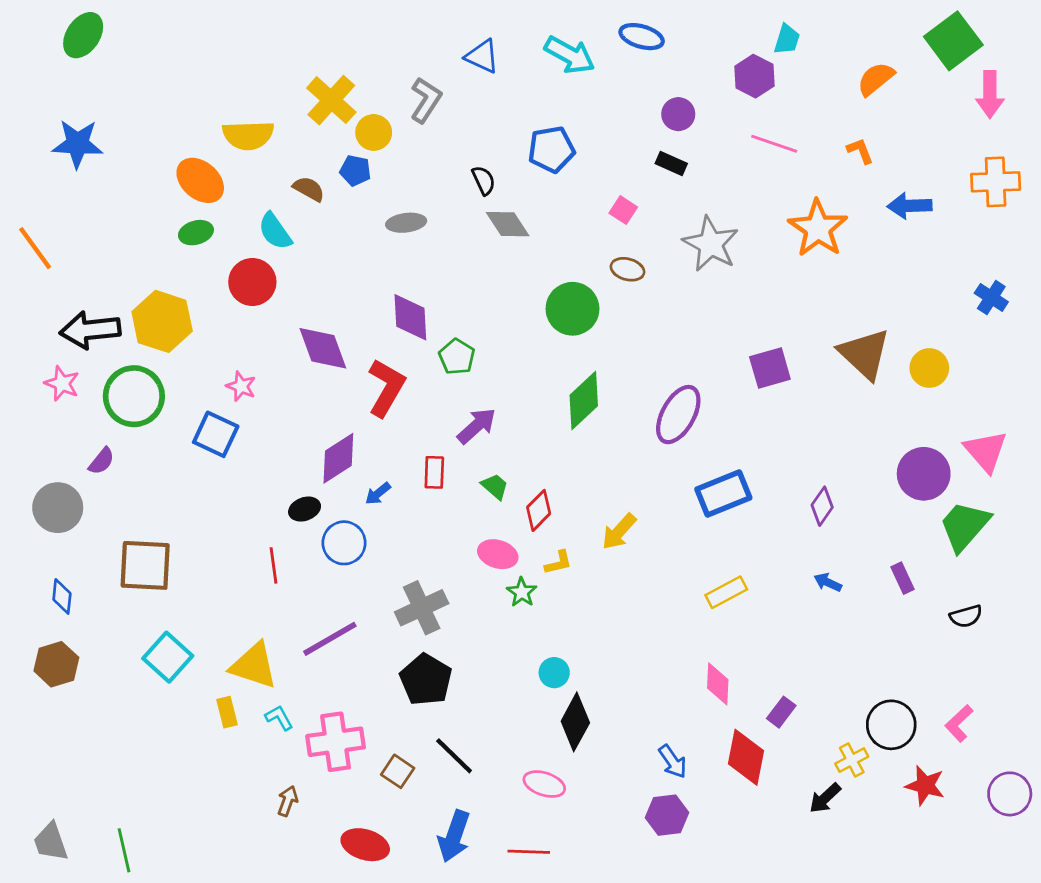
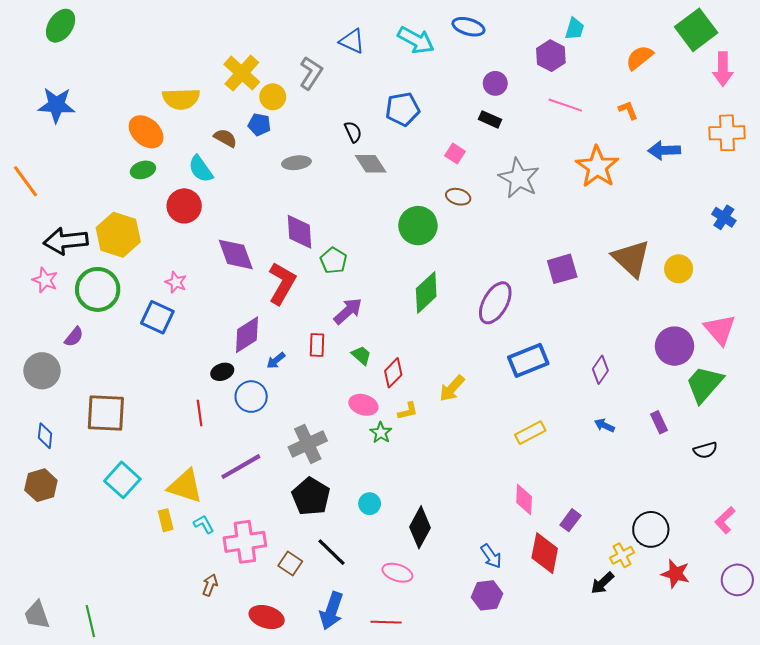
cyan circle: (554, 673) -> (370, 504), moved
pink L-shape: (959, 723) -> (725, 520), moved

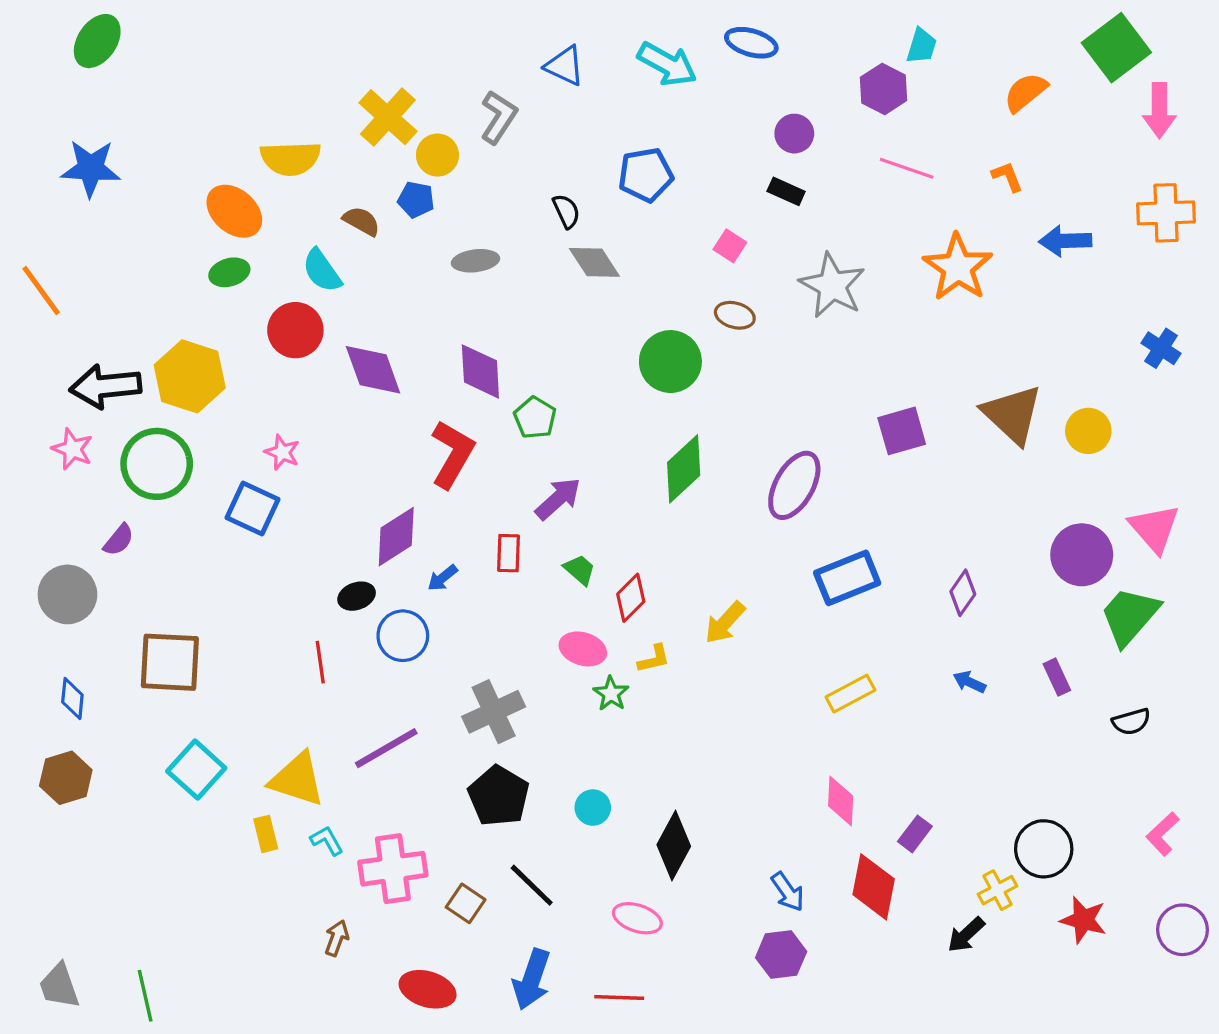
purple diamond: (236, 254) -> (373, 370), moved

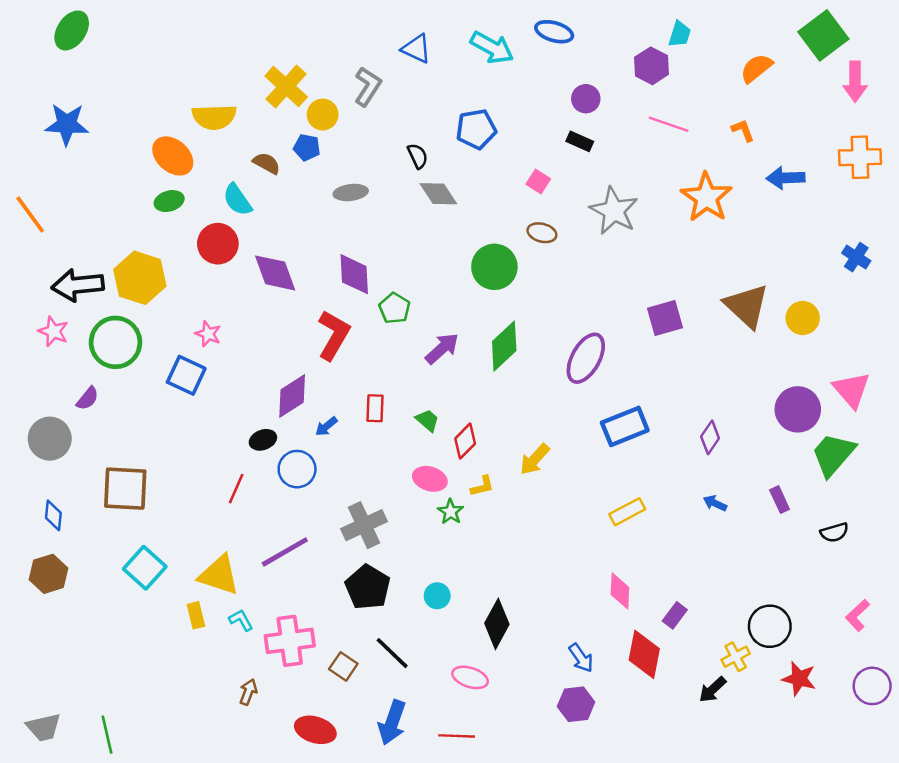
purple arrow: (558, 499) -> (442, 348), moved
red line: (320, 662) -> (236, 489), turned 32
gray trapezoid: (59, 986) -> (44, 727), turned -84

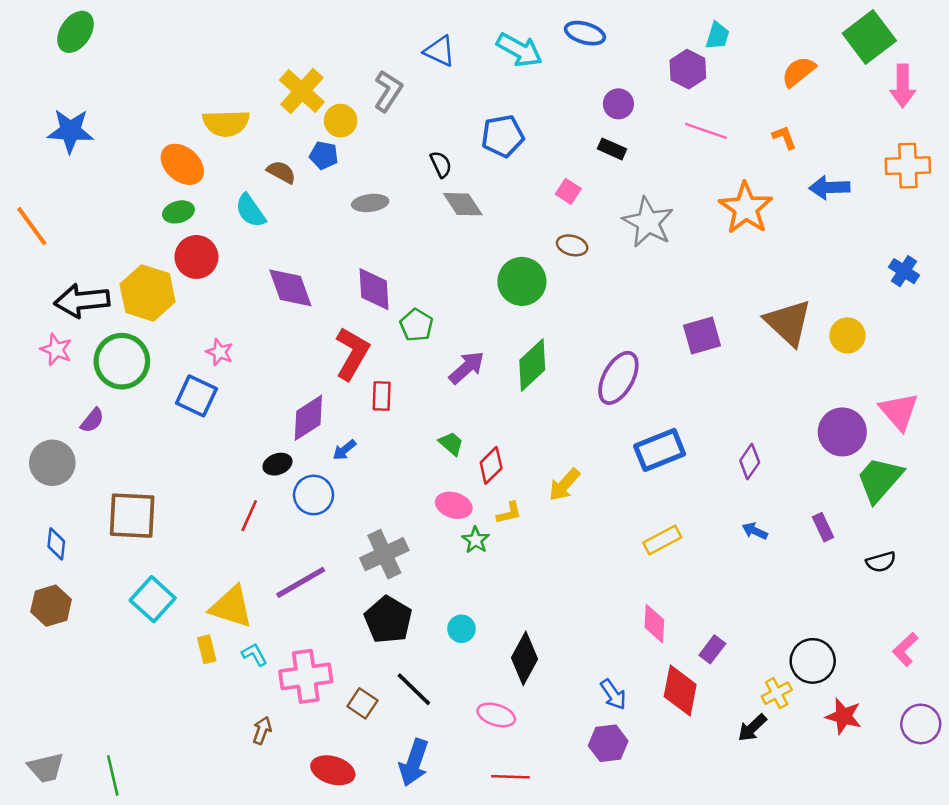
red circle: (218, 244) -> (196, 257), moved
red rectangle: (375, 408) -> (382, 396), moved
red line: (457, 736) -> (510, 777), moved

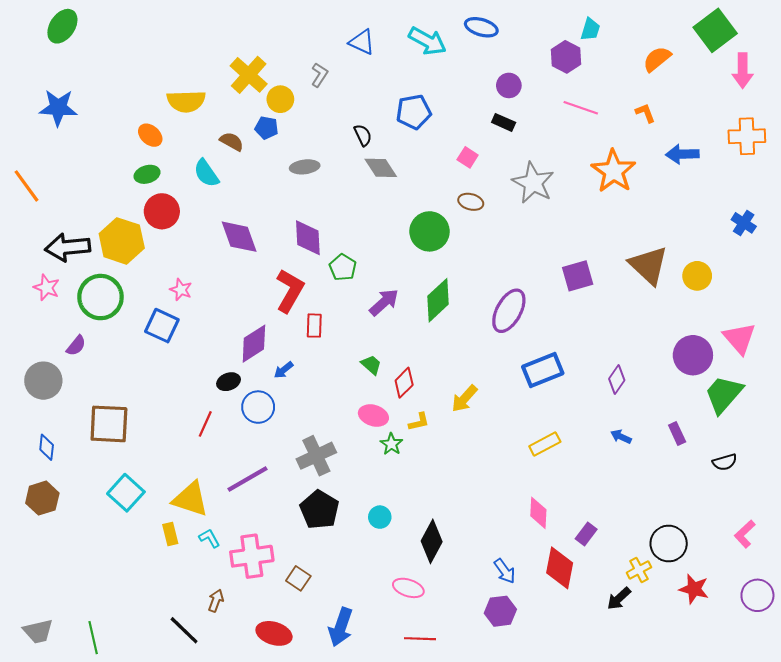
gray L-shape: (388, 91) -> (319, 75), size x0.7
orange ellipse: (182, 164) -> (150, 135), size x0.7
black line: (414, 689) -> (184, 630), moved

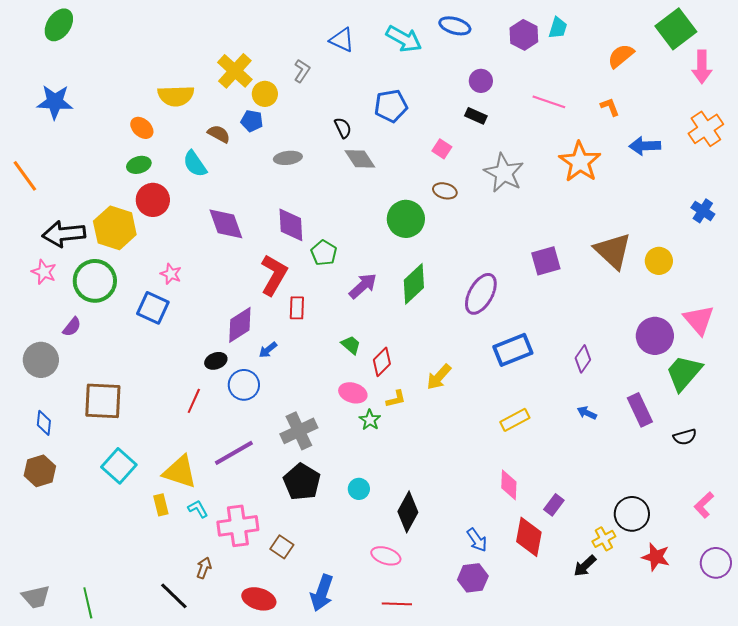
purple hexagon: (566, 57) -> (524, 35), moved
orange cross: (747, 136) -> (706, 129), turned -32
purple rectangle: (677, 433) -> (640, 410), size x1.5

